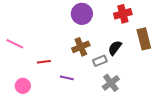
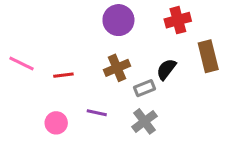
red line: (44, 62) -> (63, 75), moved
gray cross: (111, 83) -> (145, 121), moved
pink circle: (23, 86) -> (56, 123), moved

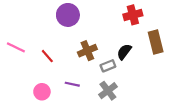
purple circle: (118, 20) -> (68, 15), moved
red line: (63, 75) -> (47, 56), turned 56

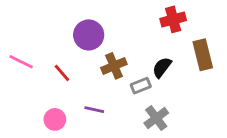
purple circle: (68, 15) -> (89, 35), moved
gray cross: (108, 91) -> (156, 118), moved

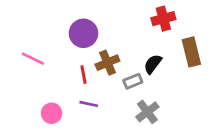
pink line: (21, 62) -> (33, 59), moved
red line: (62, 73) -> (83, 75), moved, turned 30

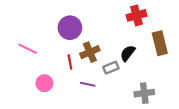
purple line: (89, 104) -> (88, 84), moved
gray cross: (147, 112) -> (144, 93), moved, turned 30
pink circle: (52, 113) -> (44, 83), moved

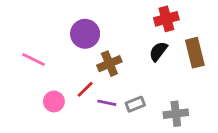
black semicircle: (128, 53) -> (158, 51), moved
red line: (70, 62) -> (85, 89), moved, turned 56
gray rectangle: (111, 68) -> (135, 104), moved

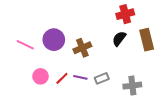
purple circle: (85, 34) -> (54, 40), moved
red line: (85, 89) -> (62, 78), moved

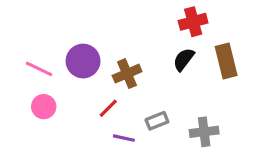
pink circle: (41, 76) -> (44, 107), moved
purple line: (80, 77) -> (124, 138), moved
red line: (62, 78) -> (108, 108), moved

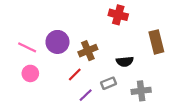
red cross: (193, 22) -> (118, 15), moved, turned 30
black semicircle: (184, 59) -> (125, 62), moved, turned -133
purple line: (124, 138) -> (86, 95), turned -56

